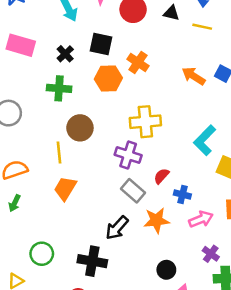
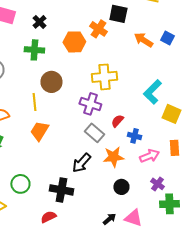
black square: (101, 44) -> (118, 14), moved
black circle: (166, 270) -> (121, 187), moved

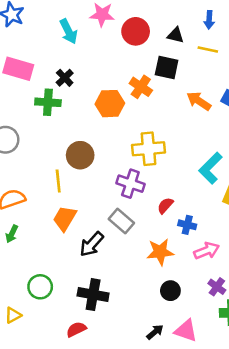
green cross: (34, 50) -> (48, 102), moved
gray rectangle: (94, 133) -> (121, 221), moved
black arrow: (81, 163) -> (92, 244), moved

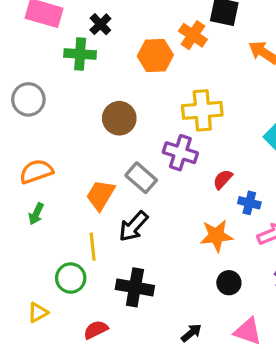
yellow line: (58, 181) -> (93, 247), moved
gray rectangle: (121, 221) -> (141, 178), moved
red semicircle: (76, 329) -> (96, 330), moved
black arrow: (155, 332) -> (191, 333), moved

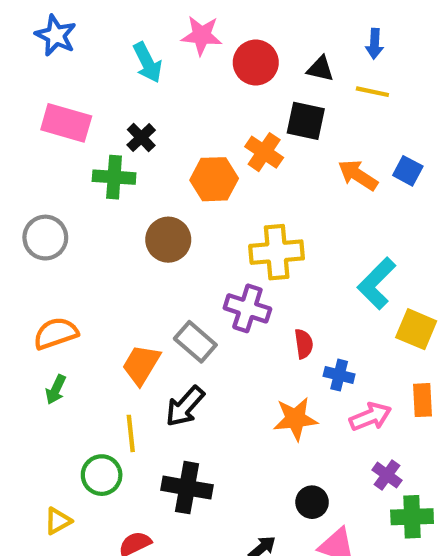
brown circle: (119, 118) -> (168, 240), moved
red semicircle: (223, 179) -> (304, 344), turned 130
black circle: (229, 283) -> (312, 502), moved

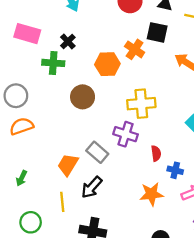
orange semicircle: (56, 333) -> (22, 126), moved
green circle: (102, 475) -> (31, 222), moved

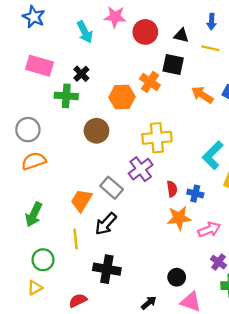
purple cross: (126, 134) -> (141, 169), turned 35
blue cross: (175, 170) -> (195, 194), moved
green arrow: (22, 178) -> (34, 214), size x1.5
orange star: (151, 194) -> (179, 218), moved

